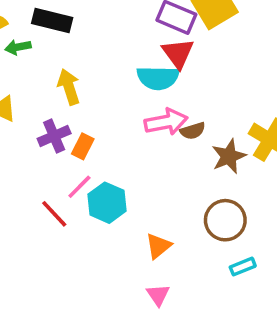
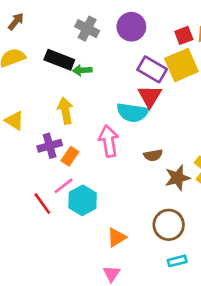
green arrow: (18, 47) -> (82, 70), moved
pink arrow: (166, 122) -> (109, 141), moved, turned -96

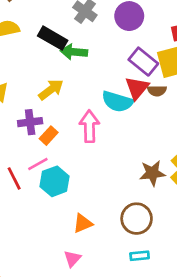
green arrow: (82, 70) -> (74, 52), size x1.4
yellow arrow: (65, 111) -> (51, 90), turned 55
brown semicircle: (153, 155) -> (157, 91), moved

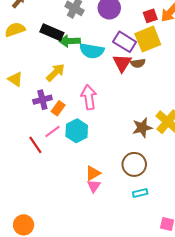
cyan semicircle: (117, 102) -> (92, 51), moved
cyan hexagon: (55, 181) -> (77, 131), moved
pink triangle: (72, 259) -> (94, 186), moved

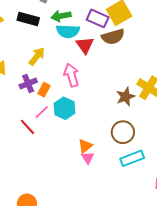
green arrow: (70, 41) -> (61, 16), moved
red triangle: (122, 63) -> (85, 45), moved
brown semicircle: (138, 63) -> (113, 37), size x1.6
cyan rectangle: (140, 193) -> (132, 158), size x1.6

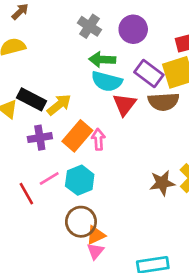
black rectangle: (28, 19) -> (32, 99), moved
pink arrow: (71, 75) -> (98, 139), size x0.7
orange rectangle: (44, 90) -> (77, 136), moved, size x1.6
brown circle: (123, 132) -> (81, 222), moved

